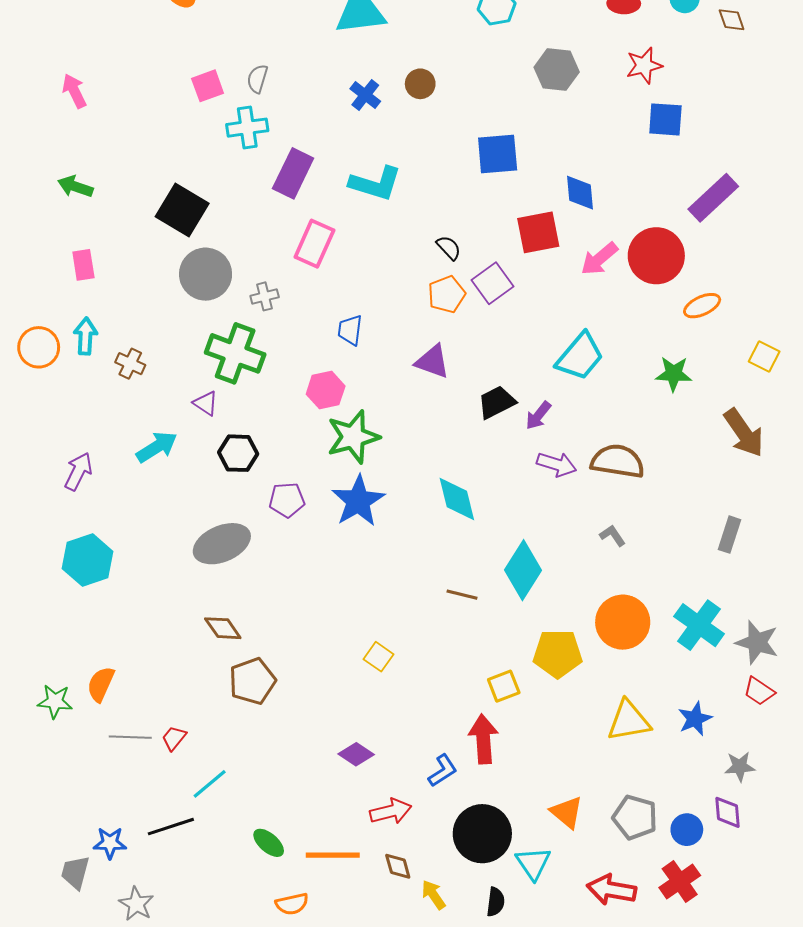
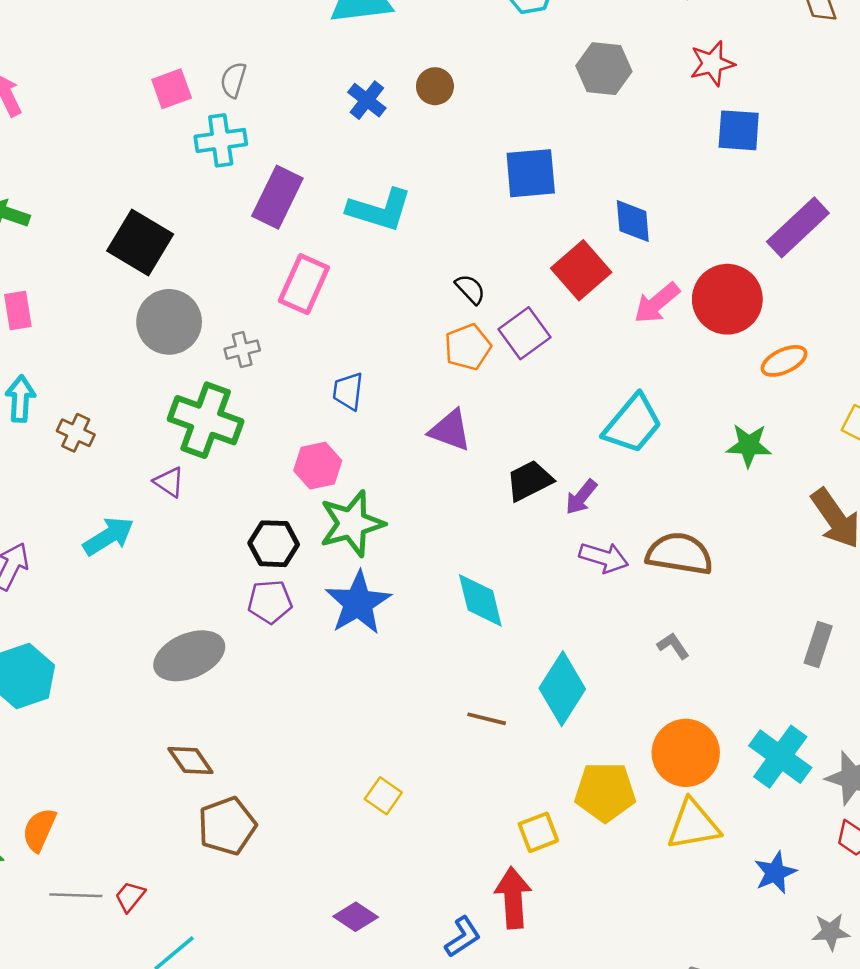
red square: (538, 232) -> (581, 270), turned -30
black hexagon: (238, 453) -> (274, 544), moved
yellow triangle: (629, 721) -> (693, 825), moved

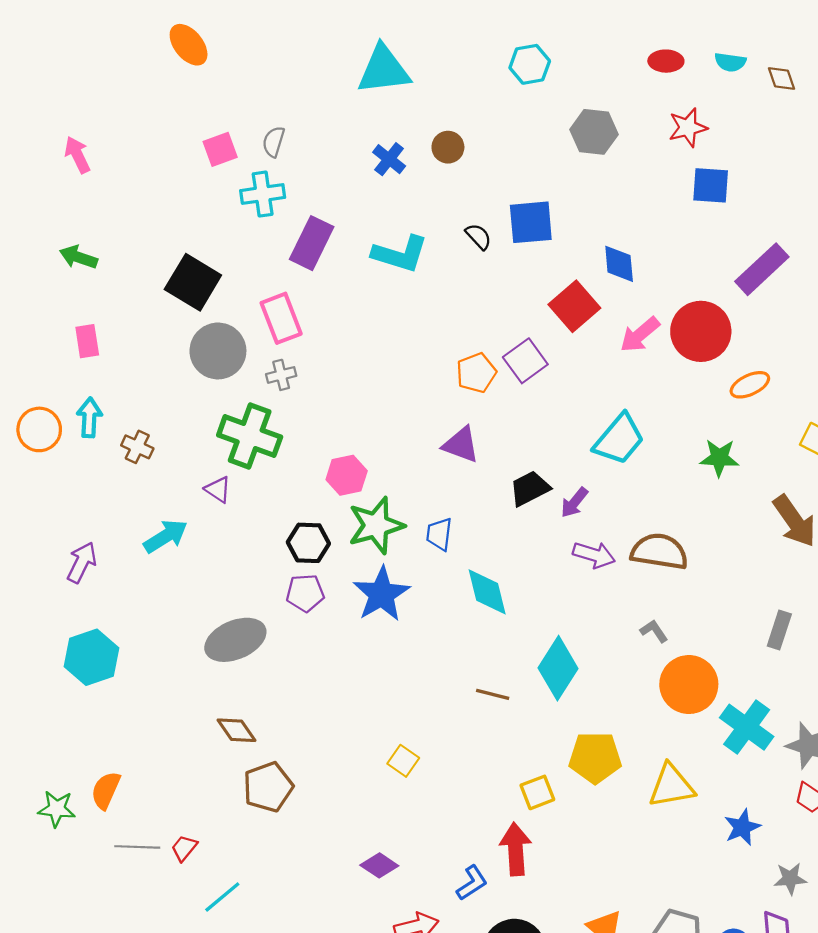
pink rectangle: (304, 284) -> (281, 318), moved, turned -45
black semicircle: (470, 289) -> (478, 237), moved
blue trapezoid: (348, 391) -> (439, 534), moved
orange circle: (686, 753) -> (689, 685), moved

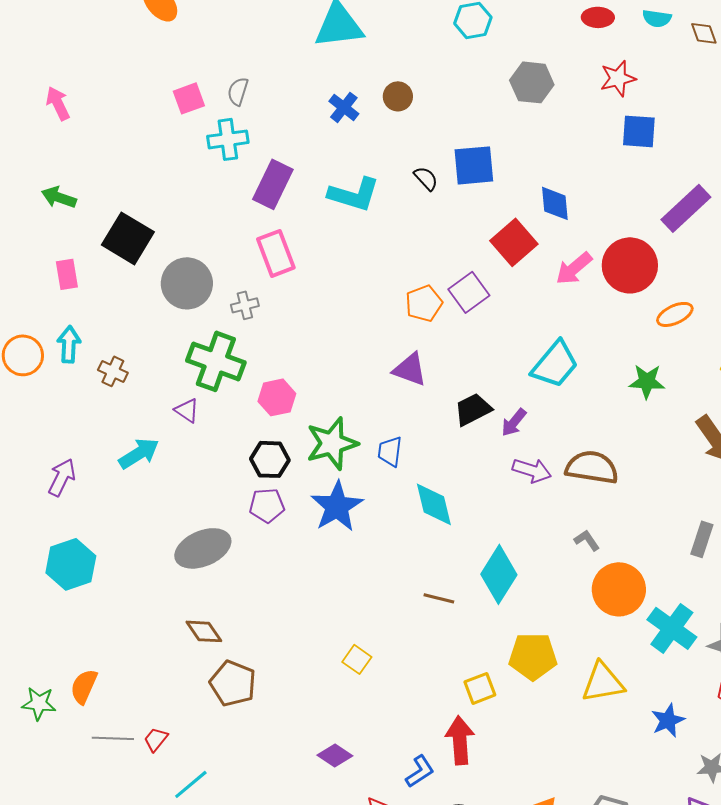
black square: (193, 282) -> (128, 238), moved
pink rectangle: (281, 318) -> (276, 253), moved
pink hexagon: (347, 475) -> (277, 397), moved
brown pentagon: (268, 787) -> (233, 683), turned -30

